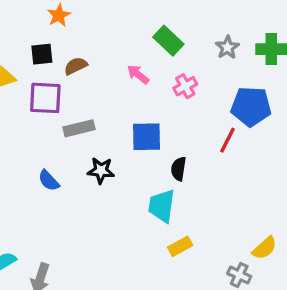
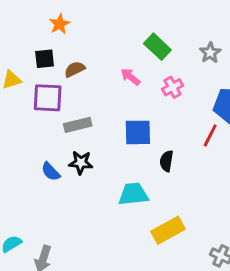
black star: (101, 170) -> (81, 163), moved
cyan trapezoid: (162, 206) -> (133, 194), moved, turned 76
yellow rectangle: (180, 246) -> (168, 230), size x1.5

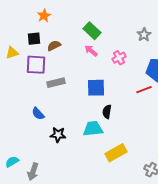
green rectangle: (157, 47) -> (92, 31), moved
red line: (210, 135) -> (144, 90), turned 42
black semicircle: (167, 161) -> (107, 112), moved
black star: (81, 163) -> (58, 135), moved

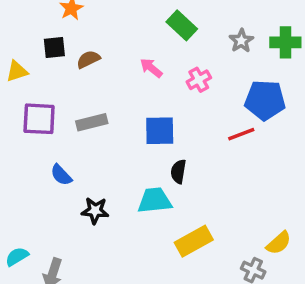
green rectangle: (92, 31) -> (182, 25), moved
purple square: (36, 65) -> (39, 119), moved

